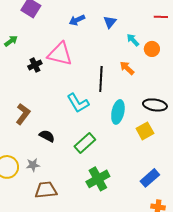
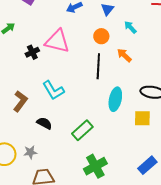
orange circle: (152, 49) -> (101, 36), moved
cyan L-shape: (78, 103) -> (53, 90), moved
yellow square: (145, 131) -> (142, 118), turned 30

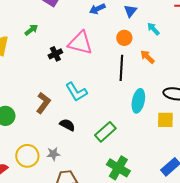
green cross: (95, 166) -> (118, 168), turned -30

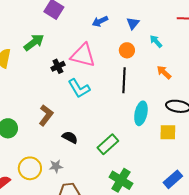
green arrow: (31, 30) -> (34, 42), size x1.5
orange arrow: (147, 57) -> (164, 72), moved
cyan L-shape: (76, 92) -> (79, 88), moved

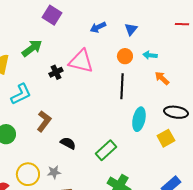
cyan arrow: (156, 41) -> (150, 55), moved, turned -40
cyan L-shape: (79, 88) -> (21, 94), moved, turned -85
yellow square: (168, 132) -> (166, 138), turned -30

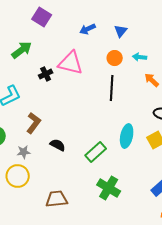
cyan ellipse: (139, 119) -> (127, 136), moved
gray star: (54, 172) -> (24, 152), moved

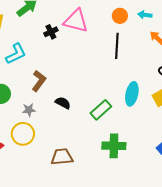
green cross: (109, 188) -> (114, 146), turned -30

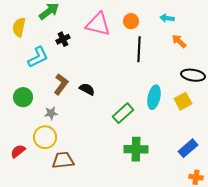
orange circle: (120, 16) -> (131, 21), moved
black cross: (51, 32) -> (63, 39), moved
black semicircle: (63, 103) -> (87, 89), moved
brown trapezoid: (62, 157) -> (63, 160), moved

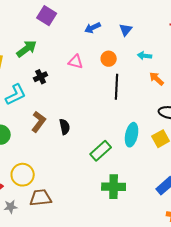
pink triangle: (98, 24) -> (76, 62), size x0.6
black semicircle: (87, 89) -> (65, 127), turned 49
gray star: (51, 113) -> (11, 207), moved

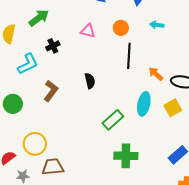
orange arrow: (157, 79) -> (156, 74), moved
black semicircle: (65, 127) -> (90, 81), moved

